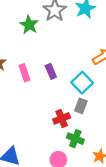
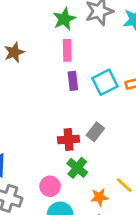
pink rectangle: (25, 73) -> (67, 50), moved
cyan square: (82, 83) -> (105, 82), moved

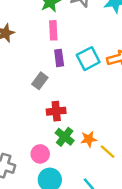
gray rectangle: (95, 132) -> (40, 81), moved
orange star: (99, 197) -> (89, 139), moved

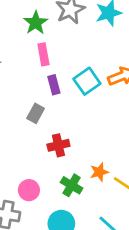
green cross: (65, 137) -> (72, 185), moved
pink circle: (40, 154) -> (29, 190), moved

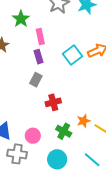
green star: (36, 23) -> (21, 19), moved
purple rectangle: (54, 85) -> (39, 57), moved

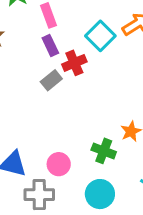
gray rectangle: (36, 80) -> (51, 80), turned 32
red cross: (53, 102) -> (74, 63), moved

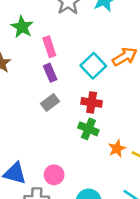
red cross: (74, 63) -> (92, 102), moved, turned 30
green cross: (104, 151) -> (88, 129), moved

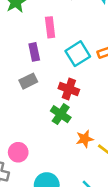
pink rectangle: (49, 47) -> (50, 27), moved

